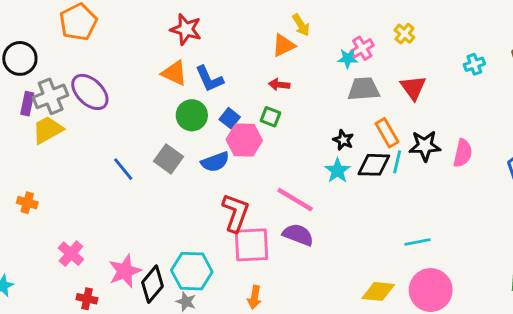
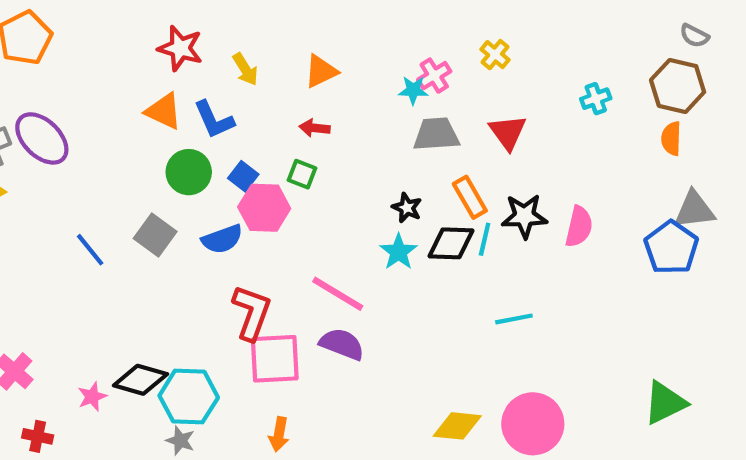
yellow arrow: (301, 25) -> (245, 69), moved
cyan line: (418, 242) -> (514, 319), moved
pink star: (125, 271) -> (92, 397), size x0.6
black diamond: (152, 284) -> (140, 380), moved, turned 66

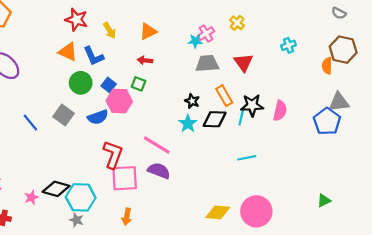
brown hexagon: (678, 86) -> (343, 50), moved
cyan line: (485, 239) -> (241, 117), moved
green triangle: (665, 403) -> (324, 201), size x0.6

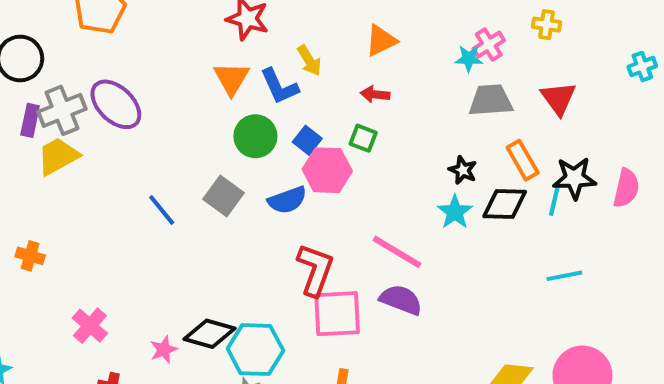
yellow cross: (237, 23) -> (547, 25), turned -32
yellow arrow: (110, 30) -> (309, 60), moved
orange triangle: (68, 52) -> (231, 78), turned 36

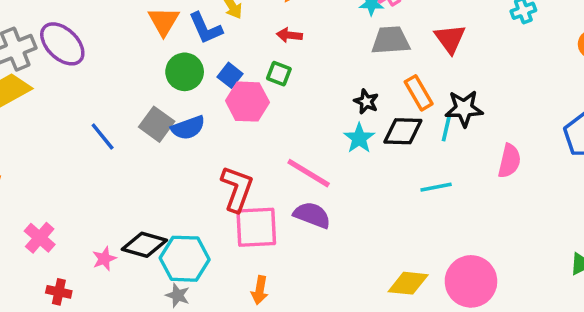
pink semicircle: (626, 188) -> (509, 161), moved
blue semicircle: (287, 200) -> (188, 128), moved
cyan line: (564, 276) -> (436, 187), moved

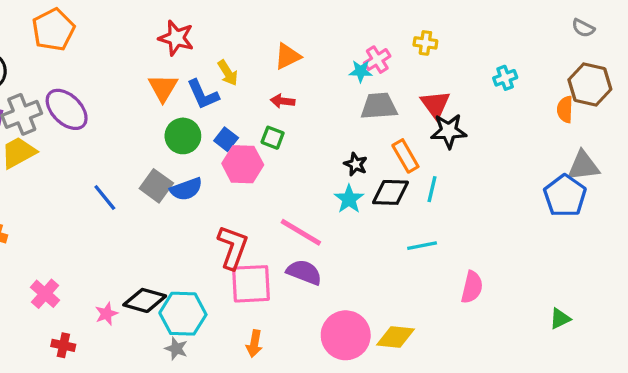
black star: (464, 109) -> (449, 131), moved
pink semicircle: (509, 161) -> (472, 287), moved
pink circle: (471, 281) -> (346, 335), moved

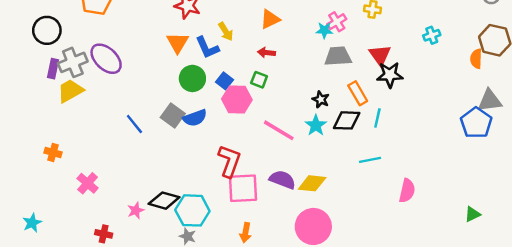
pink line: (301, 232) -> (279, 130), moved
pink cross: (45, 294) -> (88, 183), moved
yellow diamond: (396, 337) -> (312, 183), moved

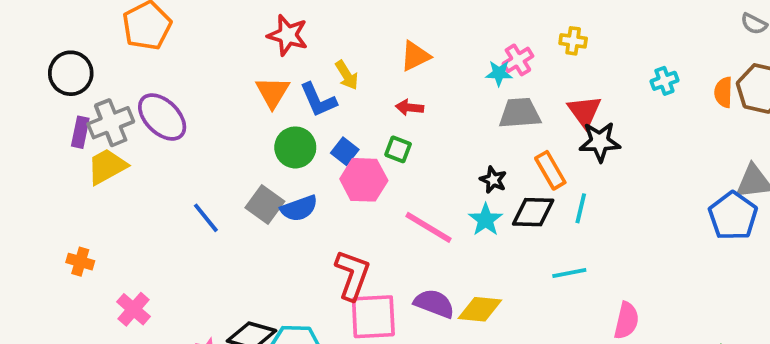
orange semicircle: (476, 59) -> (723, 92), moved

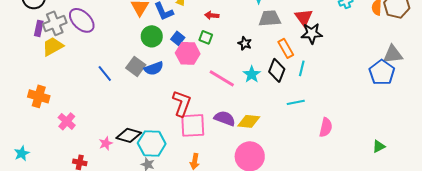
black star: (493, 180) -> (245, 43), moved
black diamond: (533, 212) -> (277, 70), turned -70
orange cross: (80, 262) -> (39, 96), size x1.5

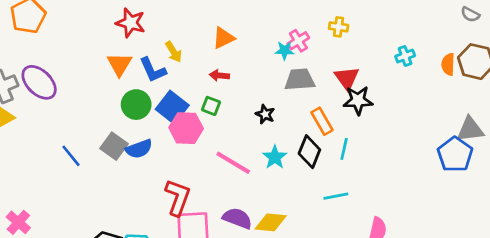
blue square: (178, 38) -> (172, 107), size x1.6

